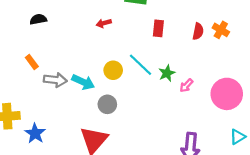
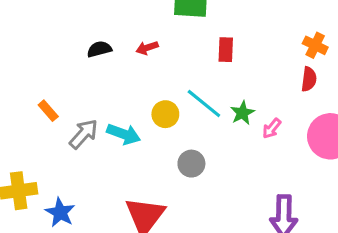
black semicircle: (38, 19) -> (99, 49), moved
red semicircle: (198, 31) -> (309, 79), moved
gray arrow: (55, 80) -> (84, 134), turned -50
gray circle: (107, 104) -> (191, 164), moved

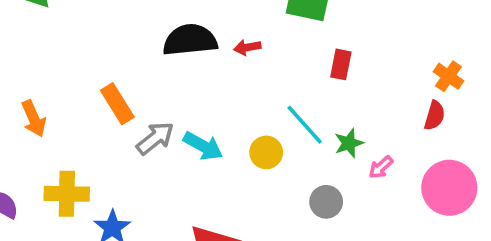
black semicircle: (99, 49) -> (190, 40), size x1.8
orange rectangle: (48, 111) -> (117, 104), size x1.5
yellow circle: (165, 114) -> (266, 152), moved
gray circle: (191, 164) -> (326, 202), moved

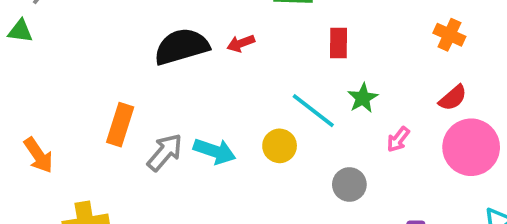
orange rectangle: (117, 104) -> (120, 125), turned 60
red semicircle: (435, 116) -> (453, 98), moved, turned 44
green star: (349, 143) -> (363, 98), moved

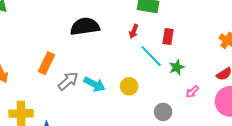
red arrow: (241, 43) -> (134, 31), moved, turned -56
cyan line: (313, 111) -> (151, 56), moved

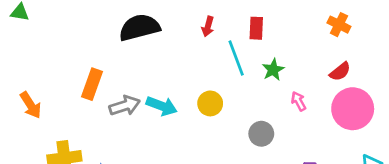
cyan line: (151, 56) -> (236, 58), turned 30
gray arrow: (68, 81) -> (125, 106), turned 30
pink arrow: (192, 92) -> (299, 101), turned 112

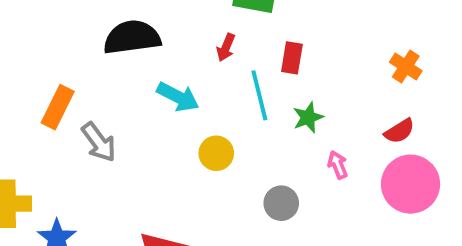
gray arrow: (125, 106) -> (99, 142), turned 64
cyan arrow: (162, 106) -> (178, 97), moved

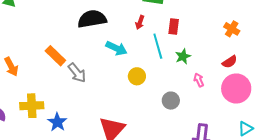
orange rectangle: (58, 107) -> (55, 56), turned -70

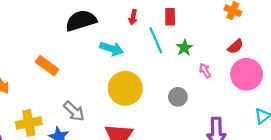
gray arrow: (77, 73) -> (74, 111), moved
yellow circle: (137, 76) -> (125, 88), moved, size x1.8

